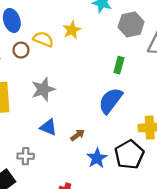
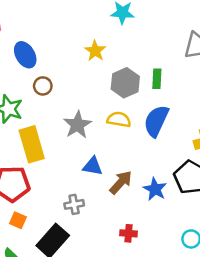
gray hexagon: (131, 24) -> (125, 83), moved
yellow semicircle: (43, 39) -> (119, 120), moved
brown arrow: (78, 135) -> (121, 182), moved, size x1.5

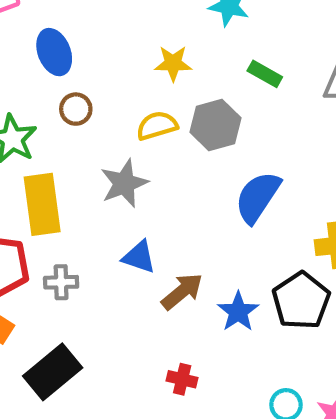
yellow star: (95, 51) -> (173, 63), turned 30
green rectangle: (157, 79) -> (265, 74), moved, turned -72
yellow semicircle: (119, 120) -> (157, 126), moved, turned -35
gray cross: (74, 204) -> (61, 282), moved

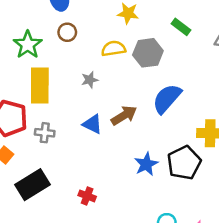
gray star: (124, 183) -> (90, 80), size x0.6
brown arrow: (182, 291) -> (124, 115), moved
red cross: (182, 379) -> (87, 196), moved

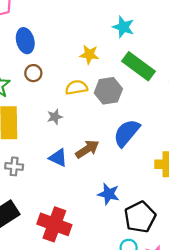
green rectangle: (181, 27) -> (139, 66), size x1.8
black pentagon: (184, 163) -> (140, 217), moved
blue star: (146, 164) -> (109, 194), turned -30
red cross: (87, 196) -> (54, 224), size x2.0

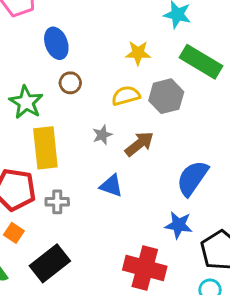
blue semicircle: (127, 133) -> (192, 178), moved
brown arrow: (87, 149) -> (139, 144), moved
red cross: (54, 224) -> (145, 268), moved

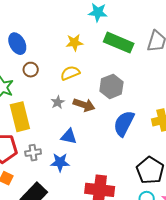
gray hexagon: (166, 96) -> (111, 86), moved
brown arrow: (139, 144) -> (84, 105), turned 65
blue star: (179, 225) -> (60, 162), moved

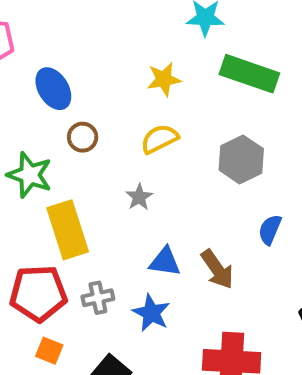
brown arrow: (84, 105) -> (217, 269), moved, turned 40
blue semicircle: (124, 123) -> (270, 230), size x0.6
blue star: (60, 162) -> (151, 313), turned 30

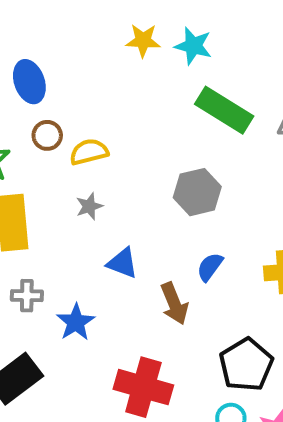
yellow star: (164, 79) -> (143, 41), moved
yellow semicircle: (159, 139) -> (89, 152), moved
blue triangle: (165, 262) -> (122, 263), moved
brown arrow: (217, 269) -> (174, 303), moved

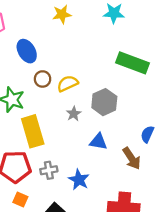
yellow star: (143, 41) -> (62, 14), moved
green rectangle: (224, 110) -> (133, 63), moved
gray hexagon: (197, 192) -> (104, 102), moved

